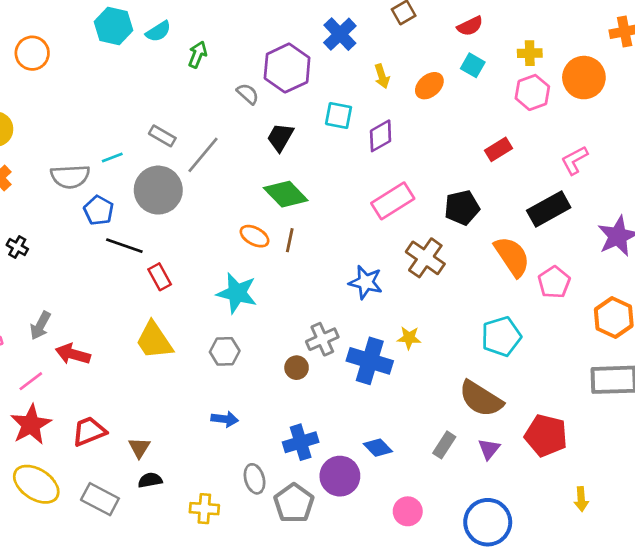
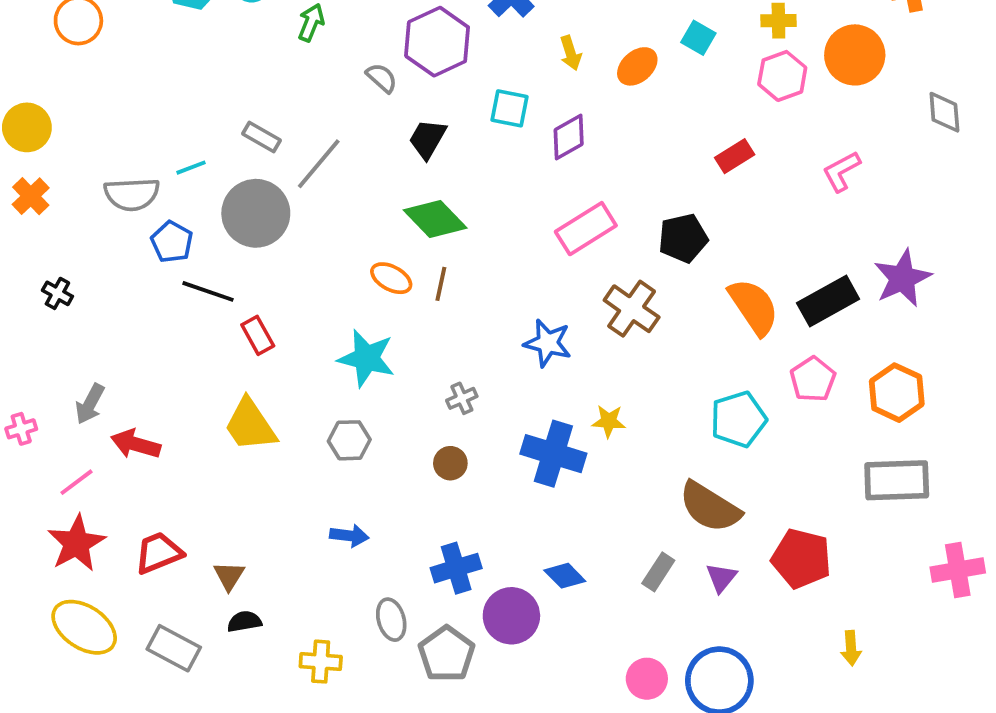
black rectangle: (549, 209) -> (828, 301), moved
pink pentagon: (554, 282) -> (813, 379), moved
gray cross: (322, 339) -> (462, 398), moved, size x0.7
pink circle: (408, 511) -> (647, 679), moved

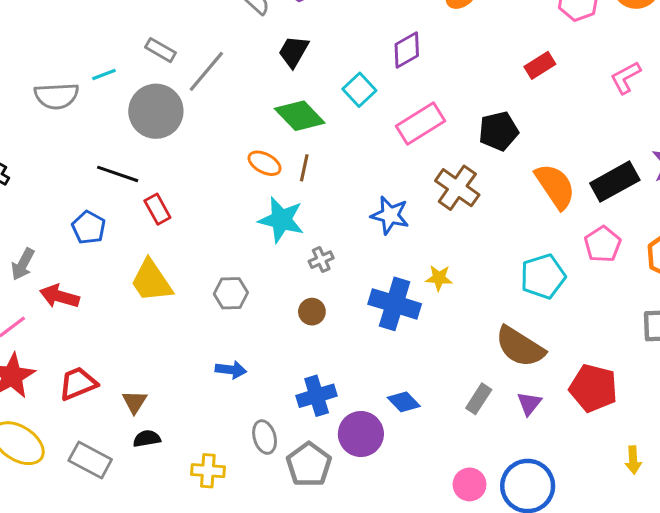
cyan square: (510, 108) -> (359, 90), moved, turned 36
blue pentagon: (172, 242) -> (89, 227), moved
cyan star: (366, 358) -> (281, 220), moved

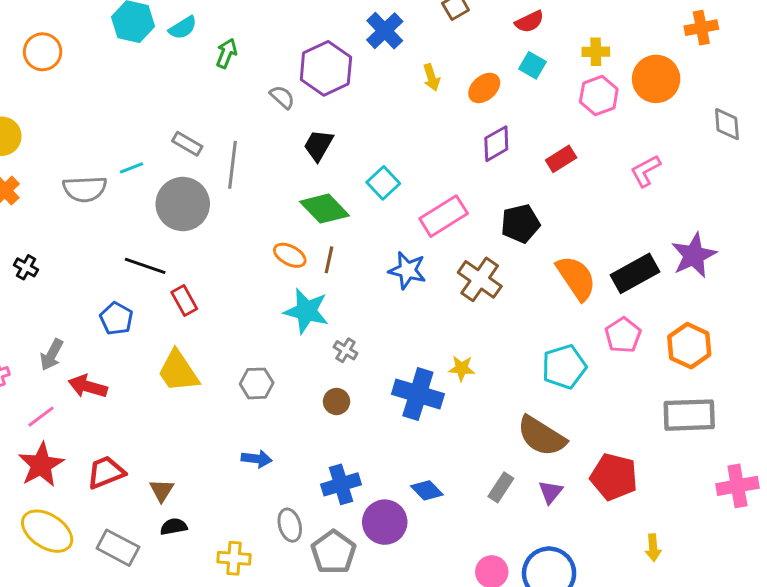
purple diamond: (407, 50) -> (496, 144), moved
gray line: (206, 71) -> (232, 165), turned -33
blue star: (390, 215) -> (407, 270), moved
gray cross: (321, 260) -> (346, 350), turned -35

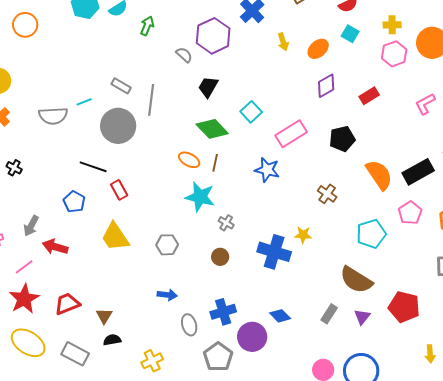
brown cross: (480, 279) -> (327, 194), moved, size x0.7
gray ellipse: (290, 525) -> (189, 325), moved
yellow cross: (234, 558) -> (152, 361), turned -30

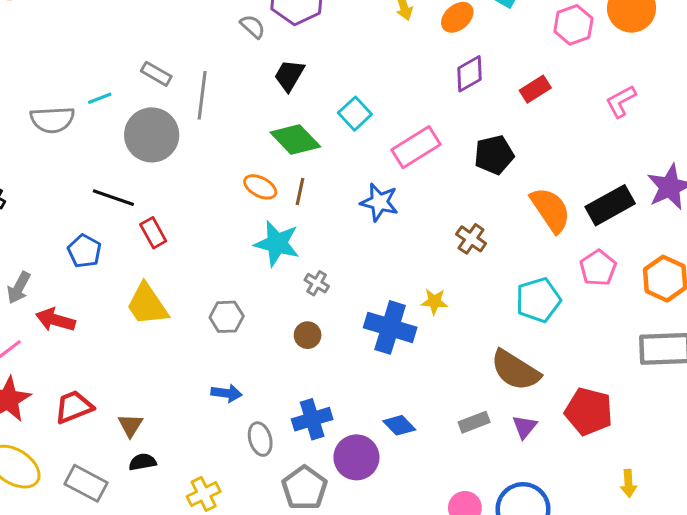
gray rectangle: (329, 314) -> (474, 422), turned 36

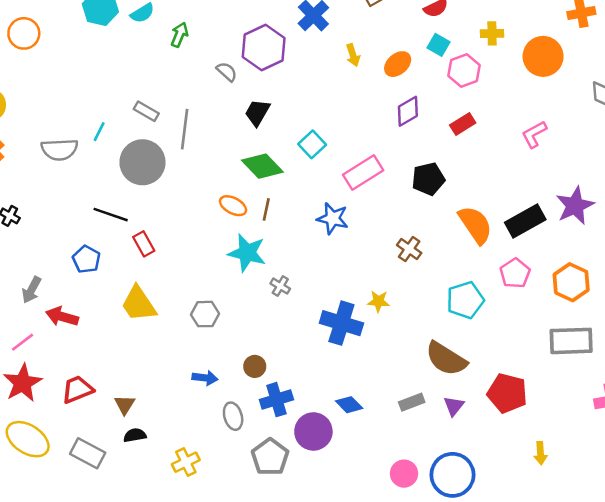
pink hexagon: (573, 25) -> (464, 70), moved
cyan line: (100, 98) -> (99, 132), turned -42
brown circle: (308, 335) -> (255, 366), moved

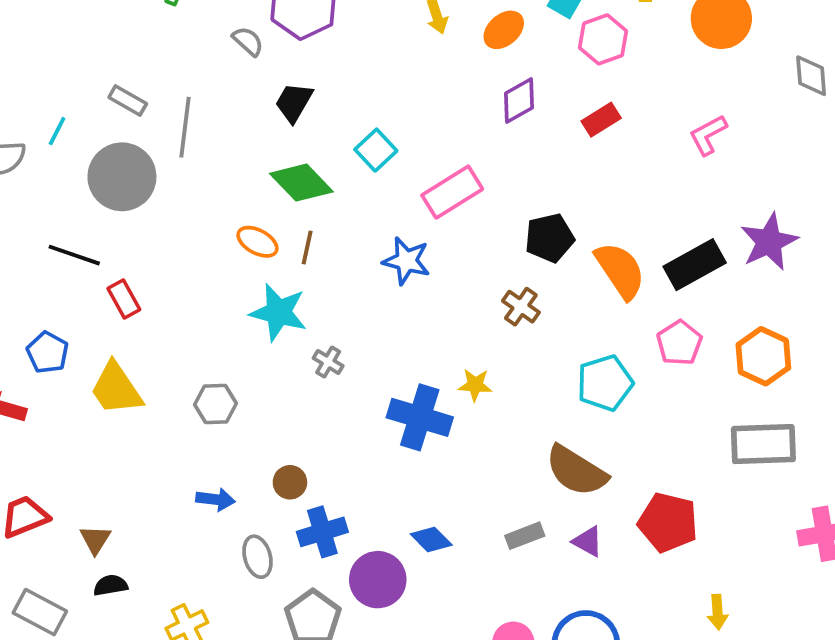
black pentagon: (428, 179) -> (550, 238), moved
blue pentagon: (86, 259) -> (48, 352), moved
purple triangle: (454, 406) -> (588, 541), turned -40

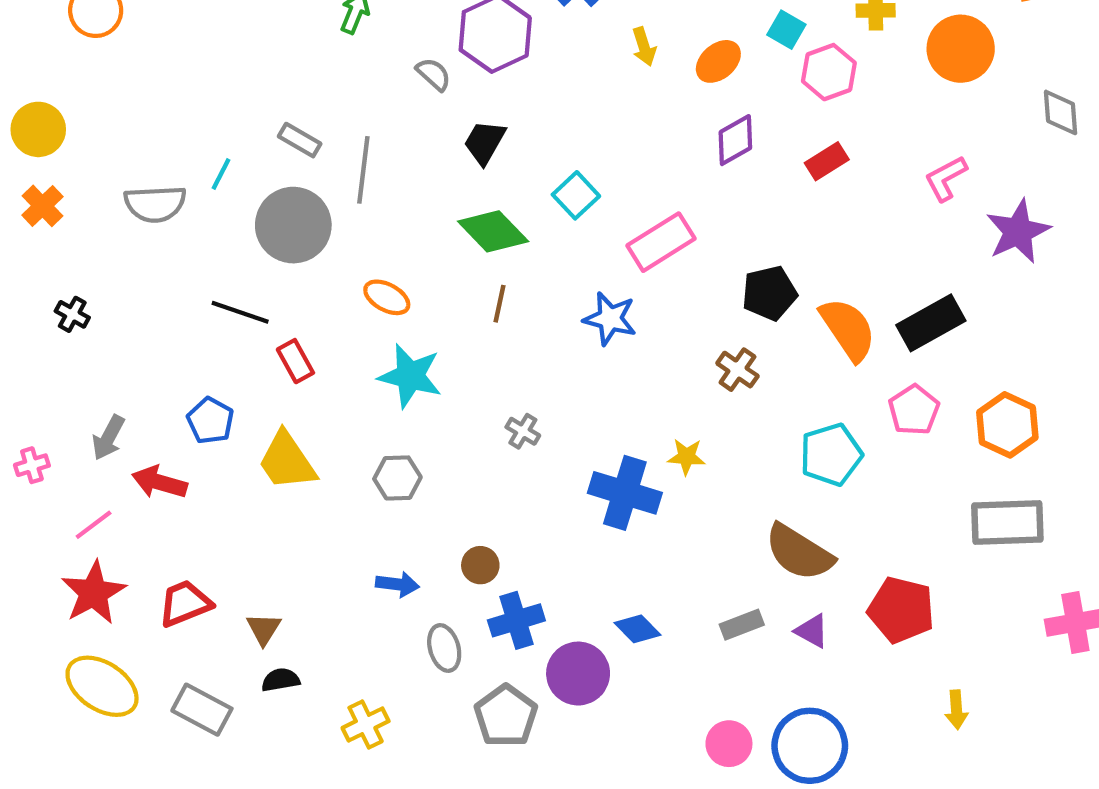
orange ellipse: (257, 242) -> (387, 297), moved
purple star: (769, 242) -> (1018, 231), moved
cyan star: (278, 312) -> (410, 376), moved

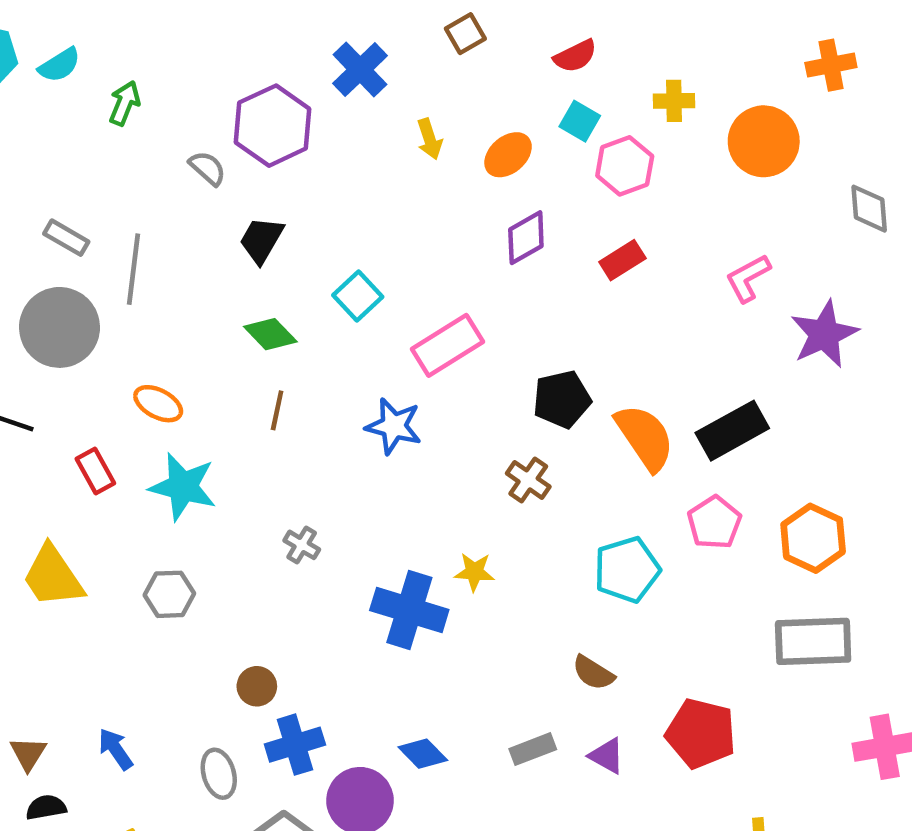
green diamond: (493, 231) -> (270, 334), size x0.7
red rectangle: (295, 361) -> (95, 471), moved
brown semicircle: (799, 552) -> (593, 673), size x0.6
blue arrow: (397, 584) -> (116, 749), moved, turned -132

